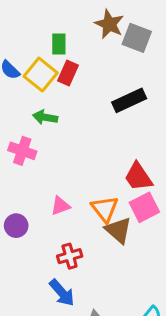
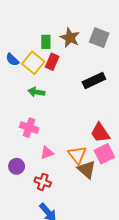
brown star: (109, 24) -> (70, 38), moved
pink cross: (22, 151) -> (29, 128), moved
red cross: (70, 256) -> (43, 182), moved, turned 35

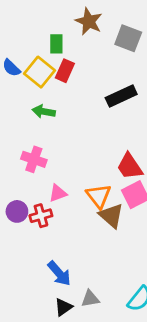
brown star: (70, 38) -> (89, 21), moved
red cross: (43, 182) -> (41, 216), moved, turned -35

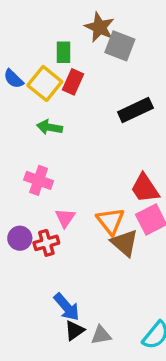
gray square: (128, 38) -> (120, 46), moved
pink triangle: (58, 193) -> (65, 218), turned -36
black triangle: (63, 307) -> (74, 330), moved

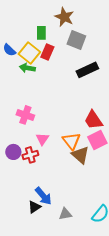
gray square: (120, 46) -> (76, 40), moved
green arrow: (49, 127) -> (27, 68), moved
black triangle: (74, 330) -> (34, 207), moved

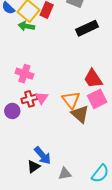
red cross: (30, 155) -> (29, 99), moved

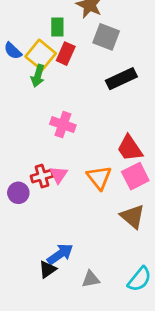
green arrow: (26, 26) -> (38, 76), turned -84
pink cross: (24, 74) -> (63, 125), moved
brown triangle: (80, 114) -> (133, 216), moved
blue arrow: (43, 155) -> (60, 254), turned -84

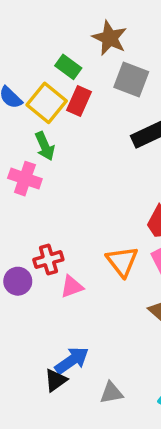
green rectangle: (57, 27) -> (68, 67), turned -54
green arrow: (38, 76) -> (45, 146), moved, turned -40
pink cross: (63, 125) -> (25, 179), moved
pink triangle: (59, 175) -> (72, 287), moved, turned 36

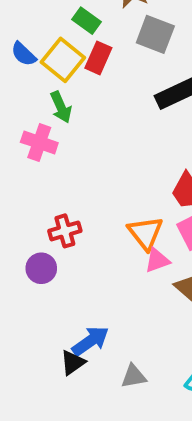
purple circle: (18, 281) -> (41, 268), moved
pink triangle: (72, 287) -> (157, 260), moved

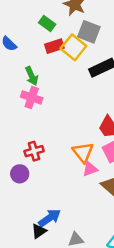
red rectangle: (98, 58) -> (54, 46), turned 48
yellow square: (63, 60) -> (73, 47), moved
pink cross: (39, 142) -> (32, 97), moved

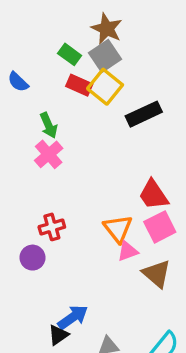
gray square: (89, 32) -> (105, 56), moved, turned 35
red rectangle: (54, 46) -> (79, 85), turned 42
pink cross: (32, 97) -> (49, 154), turned 30

